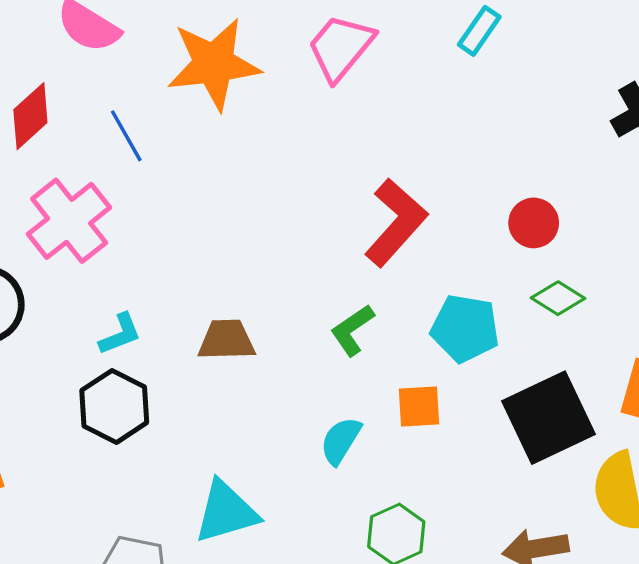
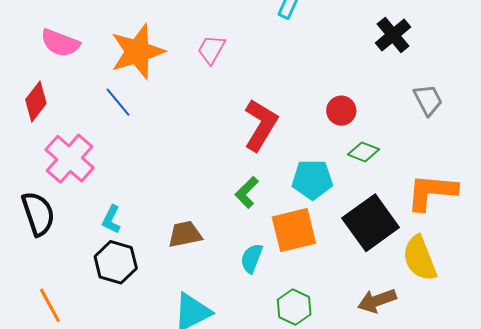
pink trapezoid: (341, 47) -> (211, 49), moved, size x0.7
blue line: (126, 136) -> (118, 102), moved
cyan L-shape: (120, 334) -> (111, 219), turned 148
brown trapezoid: (226, 340) -> (185, 234), moved
orange square: (419, 407) -> (294, 230), size x1.6

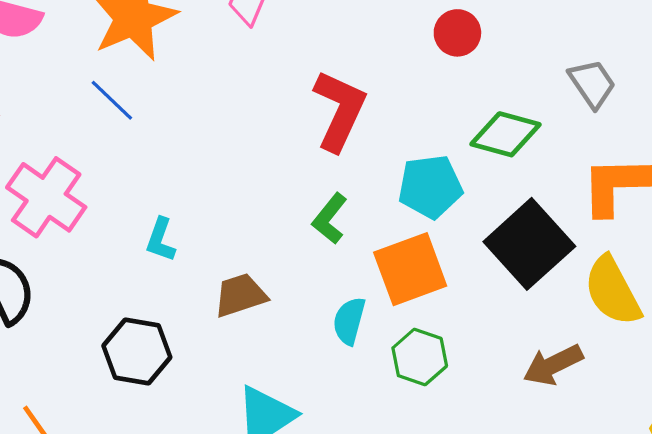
gray trapezoid: (428, 100) -> (592, 84), moved
red circle: (341, 111) -> (457, 33), moved
green diamond: (364, 152) -> (505, 134), size x1.4
cyan L-shape: (111, 219) -> (161, 240), moved
green hexagon: (294, 307) -> (420, 357), moved

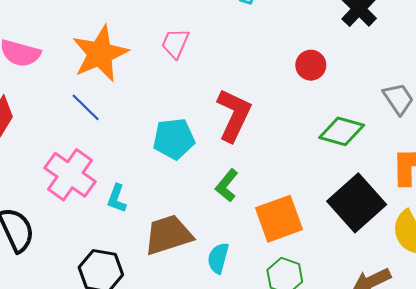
cyan pentagon: (430, 187) -> (174, 139), moved
pink cross: (46, 197) -> (70, 175), moved
brown trapezoid: (240, 295) -> (168, 235), size x1.4
cyan semicircle: (349, 321) -> (218, 258), moved

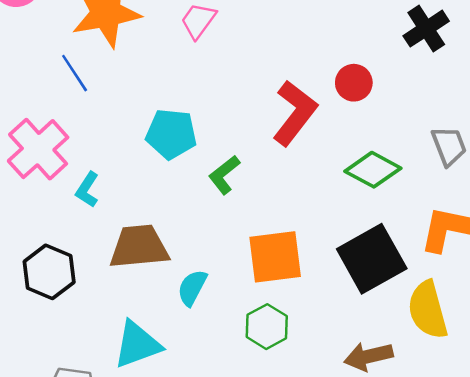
red L-shape: (234, 115) -> (295, 113), moved
green L-shape: (227, 185) -> (224, 175), moved

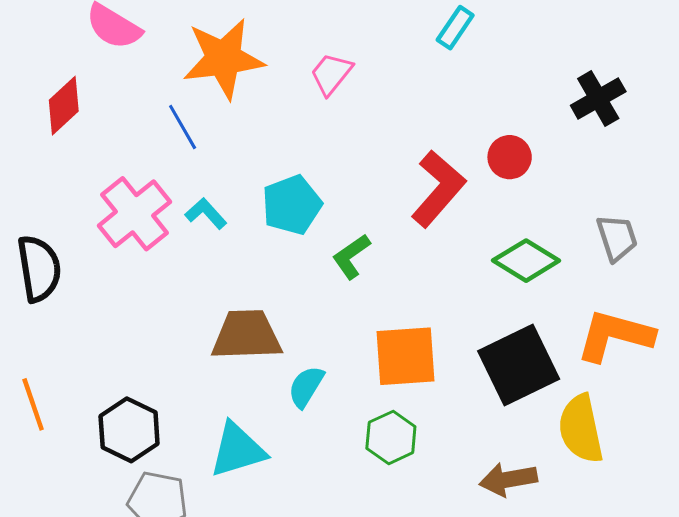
cyan pentagon: (171, 134) -> (292, 205), turned -30
cyan L-shape: (87, 190) -> (206, 213), moved, turned 102
black hexagon: (49, 272) -> (129, 430), moved

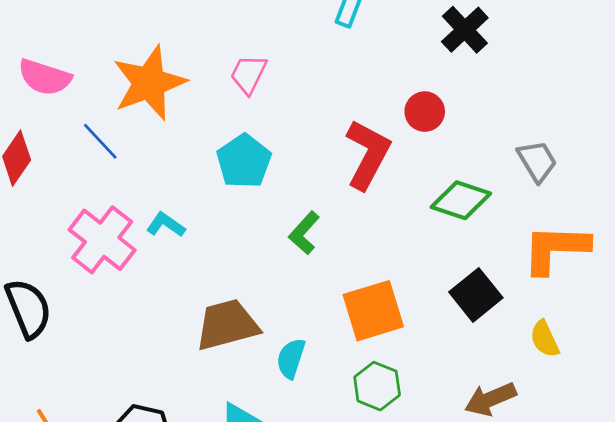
black cross: (598, 98) -> (465, 30), moved
blue line: (183, 127) -> (100, 141), moved
cyan pentagon: (292, 205) -> (244, 161), moved
black square: (519, 365) -> (476, 295), size x0.7
yellow semicircle: (581, 429) -> (545, 339), size x0.6

